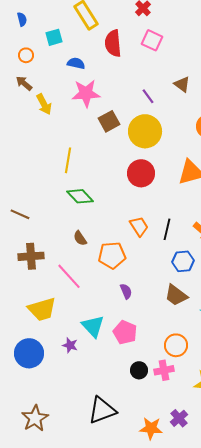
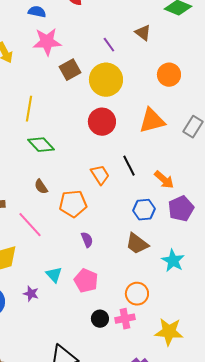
black line: (167, 229) -> (129, 166), moved, turned -40
cyan triangle: (93, 326) -> (54, 275), size x0.7

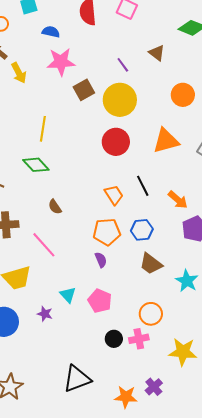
green diamond: (41, 145) -> (36, 165), moved
orange pentagon: (73, 204) -> (107, 232), moved
blue hexagon: (144, 210) -> (142, 230), moved

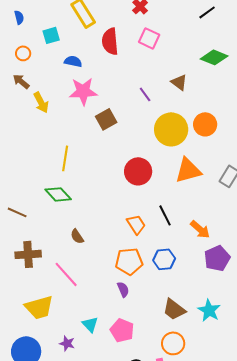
yellow circle: (120, 100) -> (171, 129), moved
brown trapezoid: (151, 264) -> (174, 309), moved

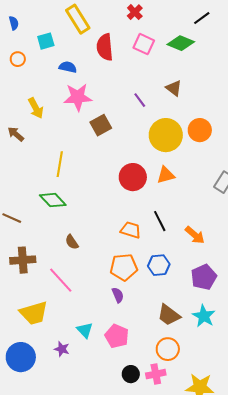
green diamond: (214, 57) -> (181, 43), moved
brown arrow: (21, 81) -> (16, 134), moved
orange triangle: (188, 170) -> (166, 175), moved, size x0.7
orange trapezoid: (136, 224) -> (131, 230), turned -40
purple pentagon: (217, 258) -> (204, 277), moved

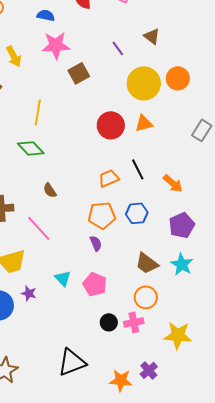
orange trapezoid: (131, 230) -> (109, 178), turned -40
purple star: (62, 349) -> (29, 293), moved

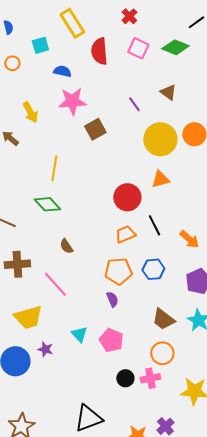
red circle: (111, 125) -> (127, 197), moved

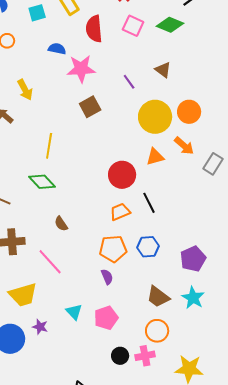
cyan square: (40, 45) -> (37, 13), moved
pink star: (72, 101) -> (81, 69), moved
orange arrow: (189, 239) -> (184, 146), moved
pink pentagon: (111, 340) -> (106, 318), turned 30

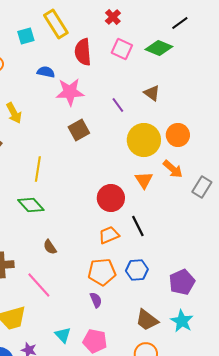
orange triangle: (155, 157) -> (144, 180), turned -48
pink pentagon: (106, 318) -> (95, 341), turned 30

